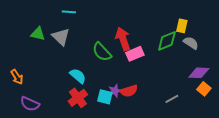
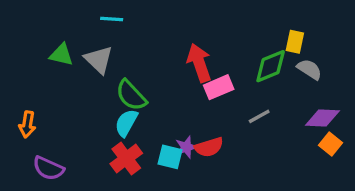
green semicircle: (102, 52) -> (131, 95), moved
cyan semicircle: (78, 76) -> (126, 123), turned -102
orange arrow: (17, 77) -> (27, 124), turned 42
gray line: (172, 99) -> (259, 116), moved

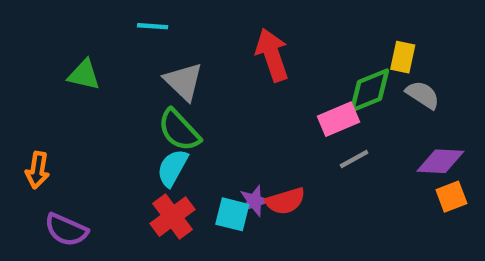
gray triangle: (99, 60) -> (184, 81), moved
red arrow: (199, 63) -> (272, 55), moved
pink rectangle: (219, 87) -> (339, 119), moved
orange square: (331, 144) -> (451, 197), turned 30

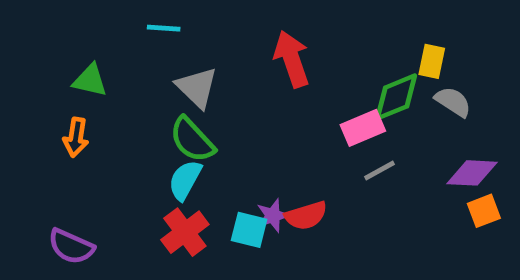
orange arrow: (37, 170) -> (76, 137), moved

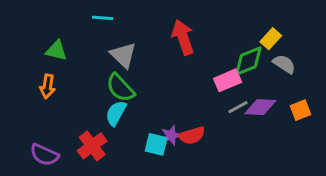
yellow rectangle: (432, 61) -> (271, 39), turned 30
purple diamond: (472, 173) -> (260, 107), moved
orange square: (484, 211) -> (301, 110), moved
red cross: (185, 232) -> (92, 146), moved

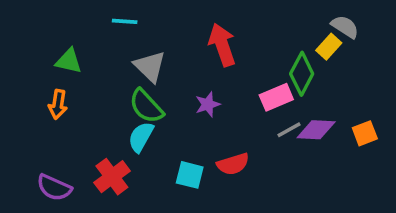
green diamond: (248, 61) -> (302, 74), turned -40
gray semicircle: (284, 64) -> (345, 27), moved
purple star: (171, 135) -> (208, 104), moved

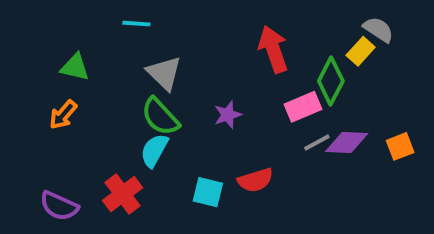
red arrow: (222, 45) -> (273, 49), moved
orange arrow: (58, 104) -> (63, 115), turned 32

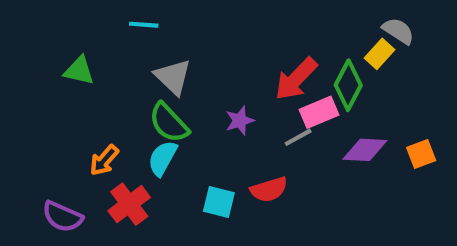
red arrow: (273, 49) -> (296, 79), moved, turned -117
orange arrow: (63, 115) -> (104, 160), moved
gray line: (317, 143) -> (298, 137), moved

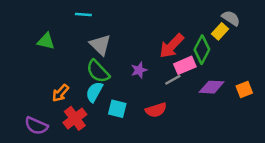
cyan square: (219, 202) -> (117, 109), moved

